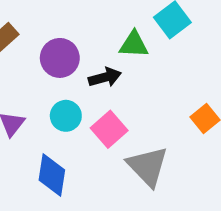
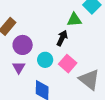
purple circle: (60, 58) -> (23, 45), moved
black arrow: (105, 77) -> (62, 38), turned -42

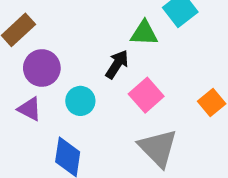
pink square: (68, 64) -> (146, 95), moved
purple triangle: (19, 67) -> (30, 109), turned -40

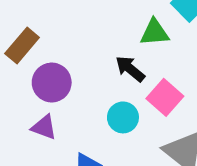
black arrow: (117, 64) -> (130, 69), turned -76
cyan circle: (80, 101) -> (123, 117), moved

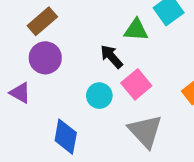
brown rectangle: (22, 46) -> (42, 21), moved
purple triangle: (44, 127) -> (20, 93), moved

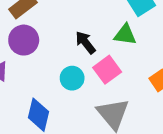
green triangle: (136, 30) -> (125, 35), moved

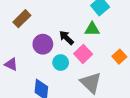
purple circle: (24, 40) -> (43, 44), moved

